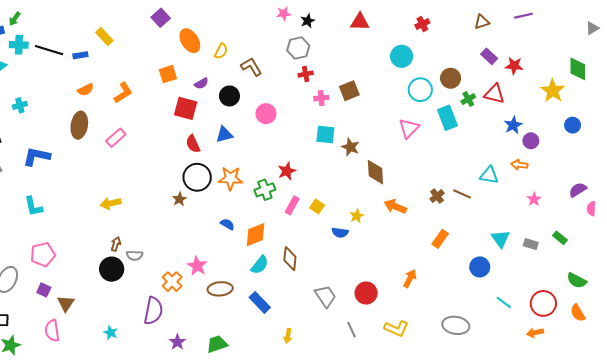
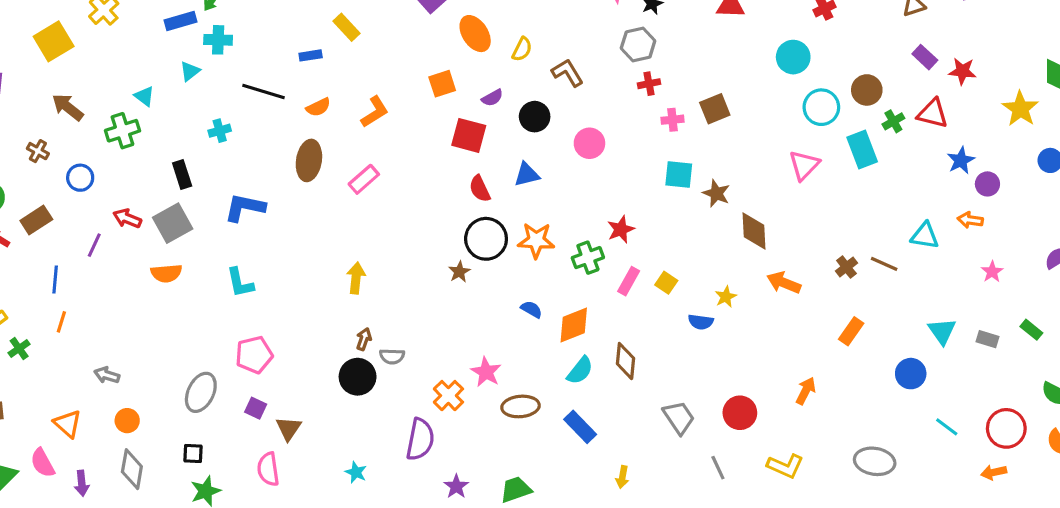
black line: (49, 50) -> (264, 92), moved
yellow arrow: (111, 203) -> (356, 278), turned 108

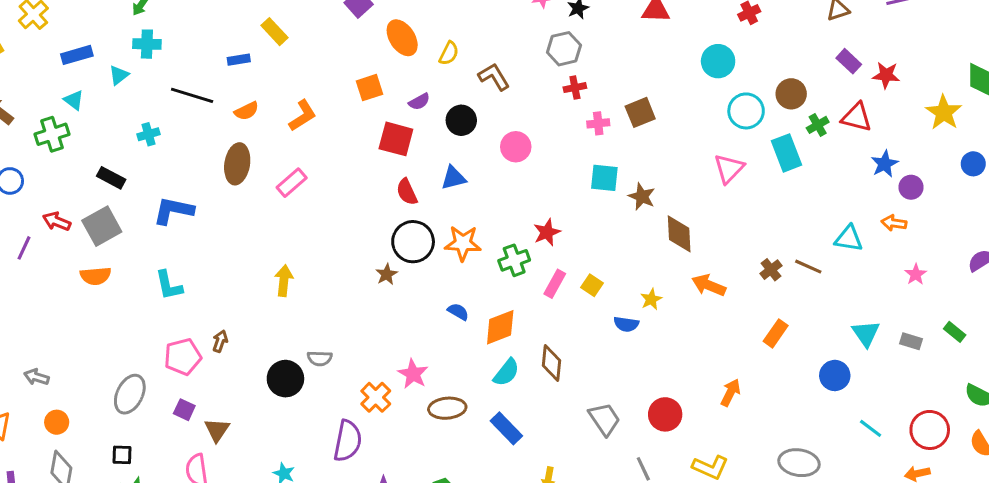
blue rectangle: (180, 21) -> (77, 55), moved
black rectangle: (182, 175) -> (111, 178), turned -44
brown arrow: (364, 339) -> (220, 341), moved

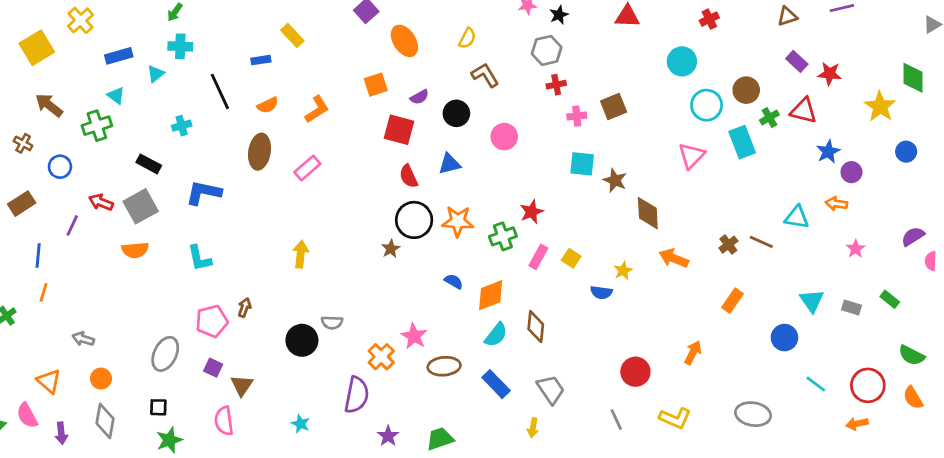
yellow semicircle: (449, 53) -> (467, 38), moved
black line: (192, 95) -> (220, 91), turned 48
gray trapezoid: (604, 419) -> (551, 389), moved

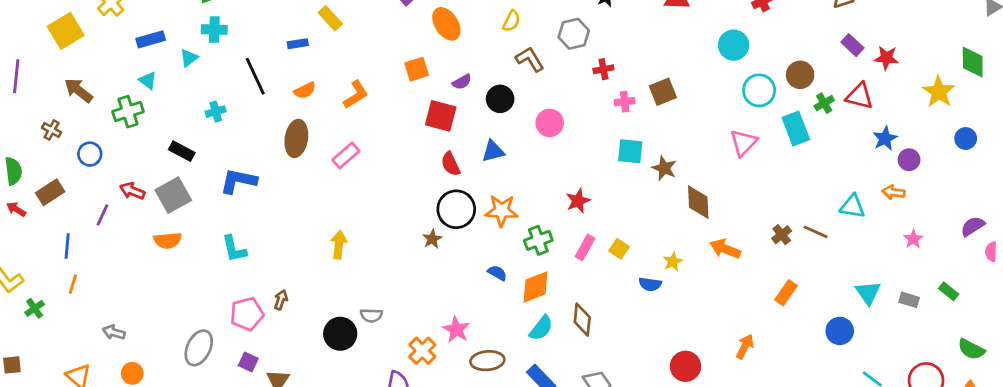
gray hexagon: (547, 50) -> (574, 34), moved
green cross: (503, 236) -> (538, 240), moved

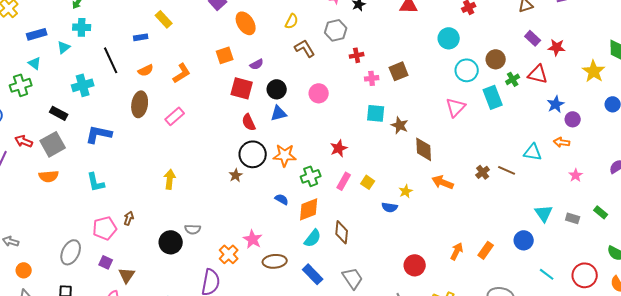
black circle: (500, 99) -> (277, 89), moved
cyan cross: (216, 112) -> (83, 85), size x1.5
orange rectangle: (786, 293) -> (486, 250), moved

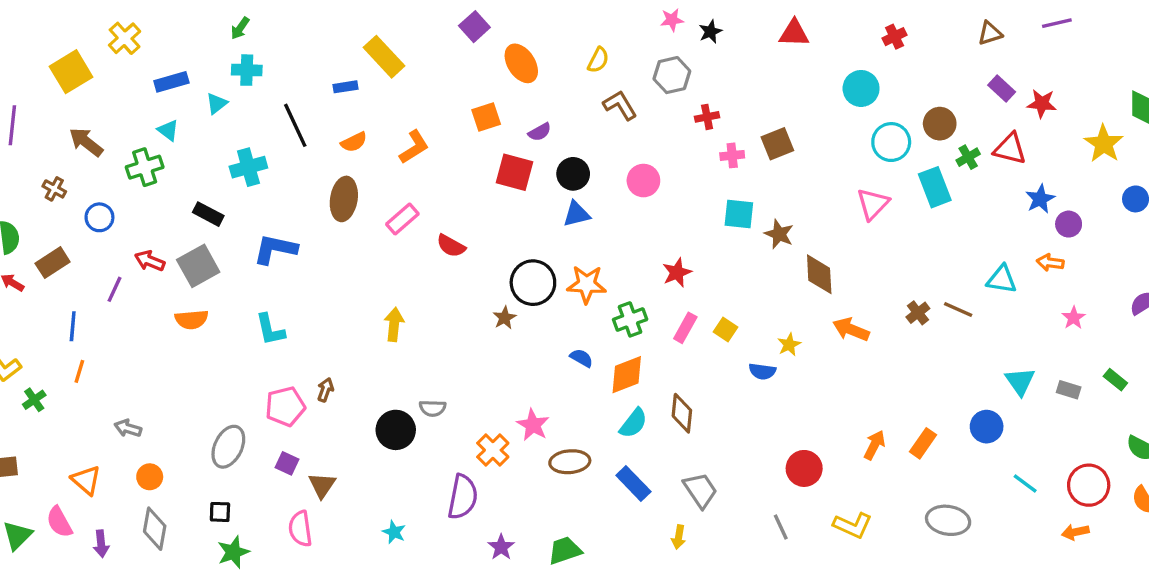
yellow rectangle: (164, 19) -> (384, 57), size x1.4
red semicircle: (249, 122) -> (451, 246), moved, turned -36

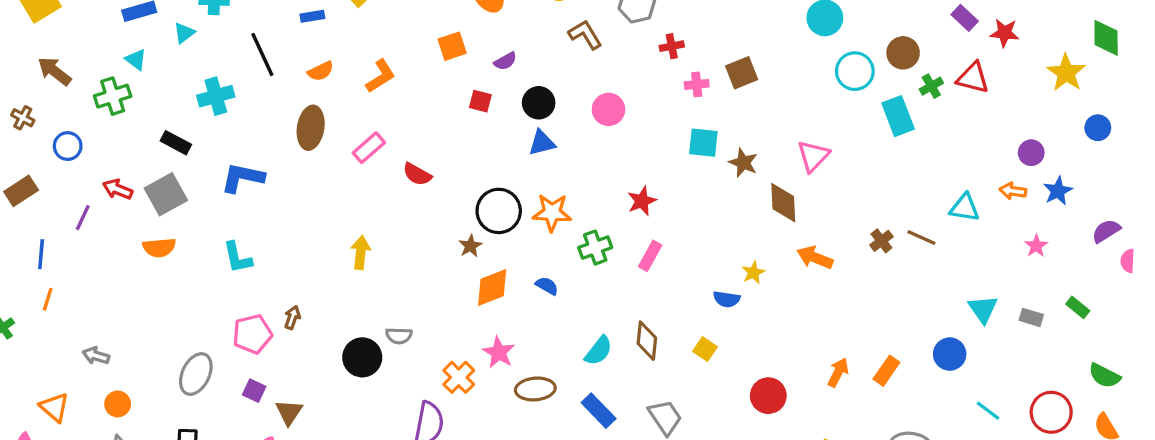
red square: (515, 172) -> (480, 101), size x0.6
blue star: (1040, 199) -> (1058, 191), moved
pink triangle: (873, 204) -> (813, 156), moved
yellow square: (725, 330) -> (705, 349), moved
orange diamond: (627, 375) -> (492, 287), moved

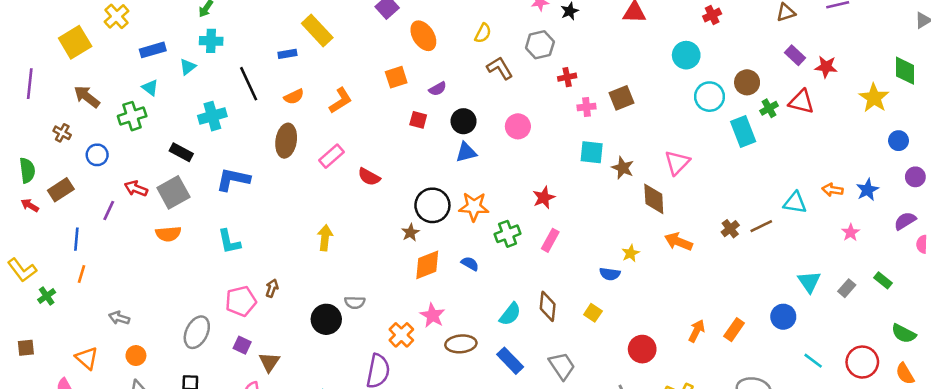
purple circle: (1031, 153) -> (915, 177), moved
brown line: (921, 238) -> (761, 226), turned -50
gray rectangle: (1031, 317) -> (847, 288), turned -66

